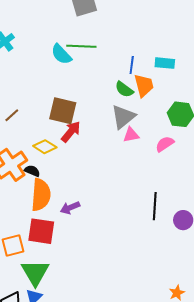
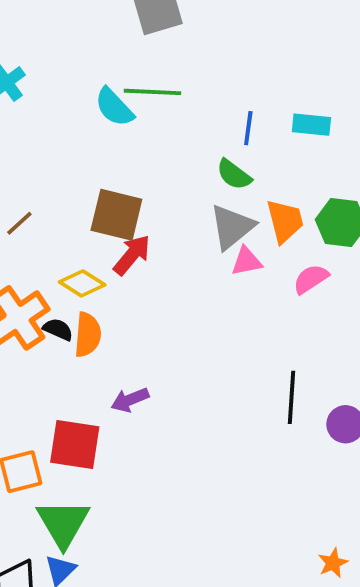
orange trapezoid: (144, 85) -> (285, 221), moved
orange semicircle: (41, 195) -> (88, 335), moved, size x0.7

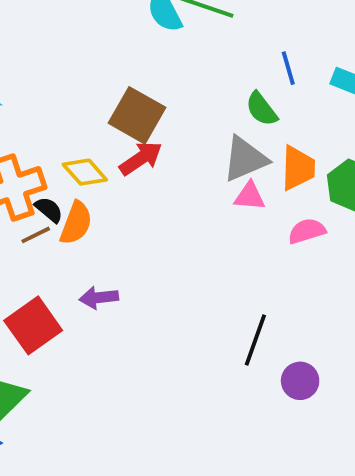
blue line: (248, 128) -> (288, 68), turned -40
brown line: (19, 223) -> (36, 235), moved
red square: (75, 444) -> (33, 325), turned 30

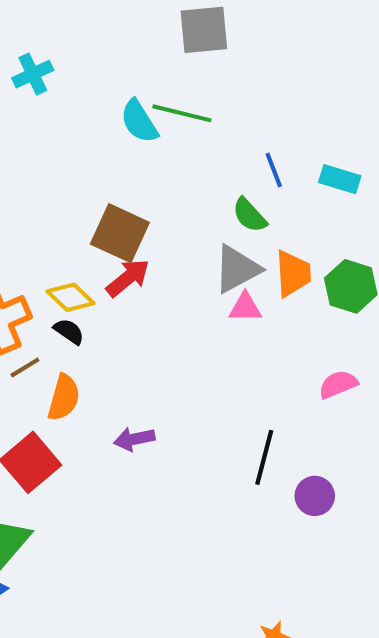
black semicircle: (49, 210) -> (69, 331), moved
orange semicircle: (76, 223) -> (64, 398), moved
pink semicircle: (307, 231) -> (338, 384), moved
purple arrow: (99, 298) -> (134, 439), moved

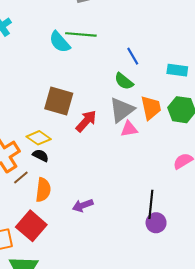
cyan rectangle: (340, 179) -> (177, 70), moved
red arrow: (128, 278) -> (86, 121), moved
purple circle: (315, 496) -> (156, 223), moved

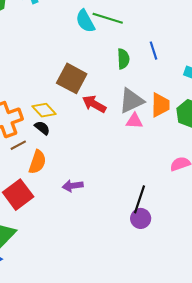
green semicircle: (124, 81) -> (123, 59), moved, turned -144
red arrow: (86, 121) -> (94, 104), turned -115

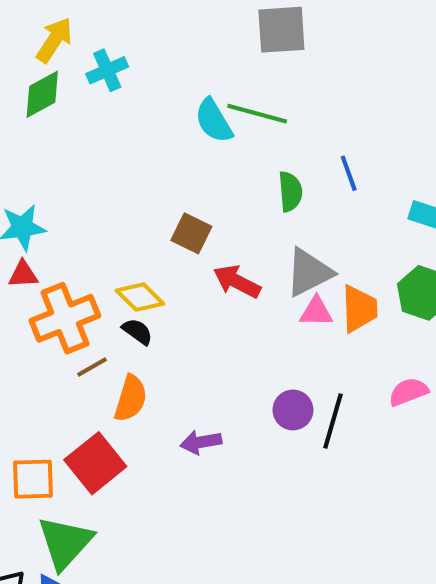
brown square: (72, 78) -> (191, 233), size x0.7
orange trapezoid: (160, 105) -> (359, 309), moved
black line: (140, 199) -> (333, 421), moved
purple circle: (141, 218) -> (293, 410), moved

